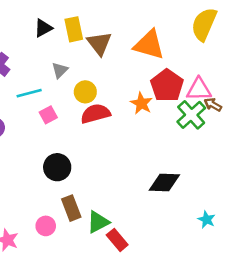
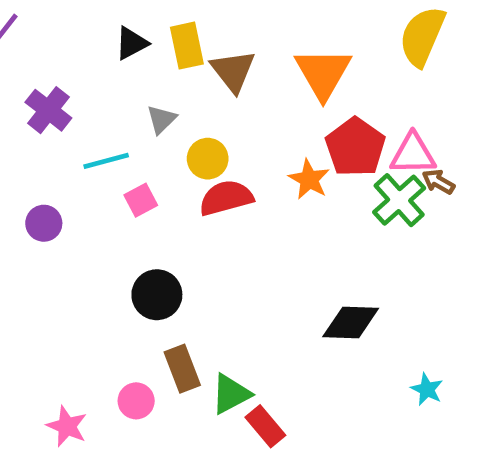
orange triangle: (149, 45) -> (323, 73), turned 44

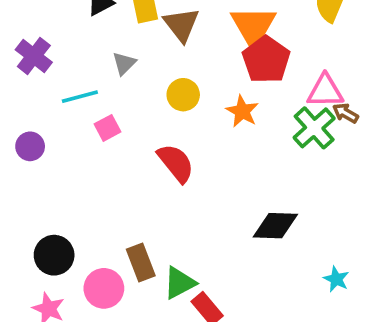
red pentagon: (355, 147) -> (266, 60), moved
yellow circle: (208, 159) -> (183, 95), moved
red semicircle: (226, 198) -> (176, 163), moved, turned 66
black circle: (157, 295) -> (54, 255), moved
pink circle: (136, 401) -> (104, 288), size x1.4

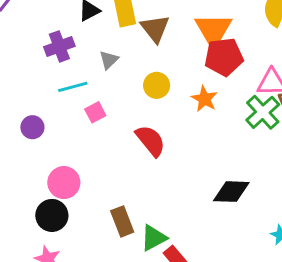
purple cross: (34, 56) -> (59, 46), moved, turned 32
red pentagon: (266, 60) -> (224, 57), turned 30
pink circle: (104, 288) -> (64, 183), moved

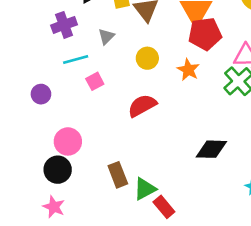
red semicircle: (151, 141) -> (142, 106), turned -80

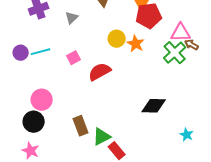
yellow circle: (147, 58) -> (117, 39), moved
cyan line: (76, 60) -> (41, 52), moved
pink square: (95, 81) -> (74, 58), moved
purple circle: (41, 94) -> (21, 53), moved

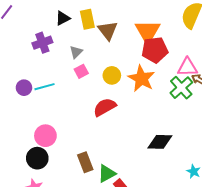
yellow circle: (117, 39) -> (112, 75), moved
orange star: (136, 44) -> (141, 78), size x1.5
pink square: (74, 58) -> (81, 71), moved

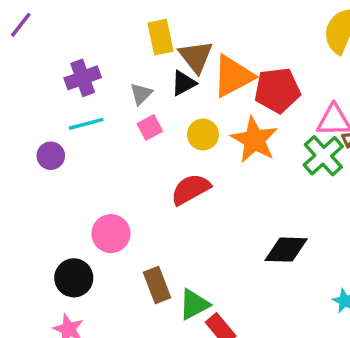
black triangle: (63, 18) -> (184, 83), moved
orange triangle: (148, 31) -> (233, 76), moved, turned 32
cyan line: (44, 87) -> (86, 124), moved
pink circle: (45, 136) -> (111, 234), moved

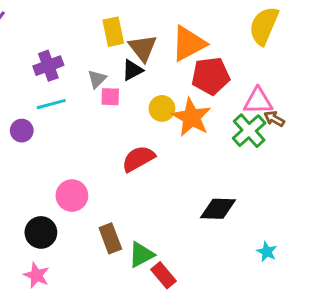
orange triangle: (233, 76) -> (189, 43), moved
pink square: (150, 127) -> (110, 97), moved, turned 30
yellow circle: (203, 134) -> (162, 108), moved

